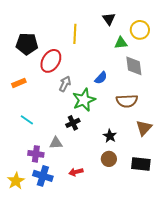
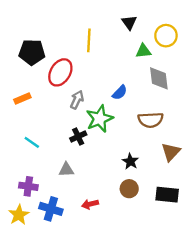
black cross: (73, 123) -> (78, 136), moved
purple cross: (36, 154) -> (28, 186), moved

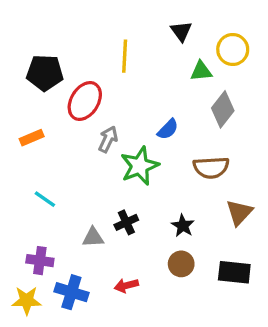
gray diamond: (159, 78) -> (223, 109), turned 45
black cross: (78, 136) -> (126, 222), moved
yellow star: (19, 215) -> (27, 300), turned 30

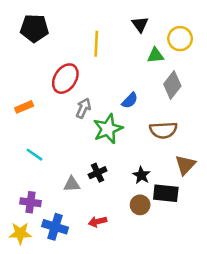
black pentagon: (45, 73) -> (34, 28), moved
black rectangle: (234, 272) -> (166, 193), moved

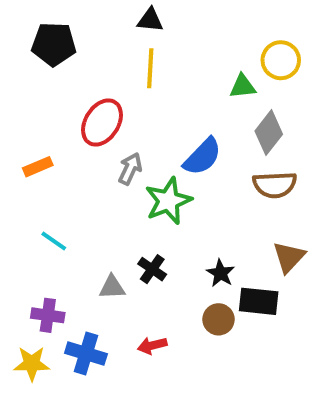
black triangle: (140, 24) -> (150, 20), moved, turned -48
blue semicircle: (130, 100) -> (202, 157), size x1.5
brown semicircle: (163, 130) -> (275, 185), moved
black cross: (98, 173) -> (152, 269), turned -30

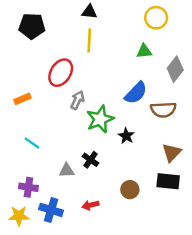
yellow circle: (281, 60) -> (156, 18), moved
gray diamond: (269, 133) -> (175, 69), moved
blue semicircle: (202, 157) -> (136, 93), moved
black star: (221, 273) -> (126, 136), moved
black rectangle: (259, 301) -> (168, 181), moved

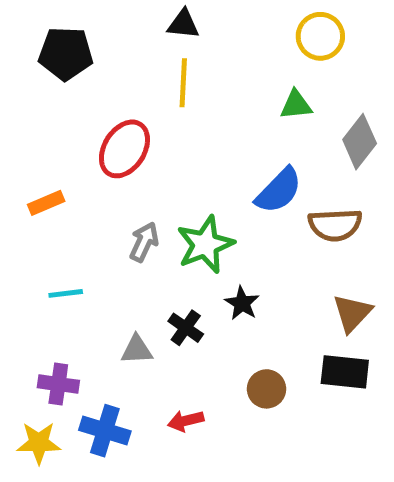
gray arrow: (77, 100) -> (144, 242), moved
black star: (126, 136) -> (242, 303), moved
cyan line: (32, 143) -> (66, 293), turned -42

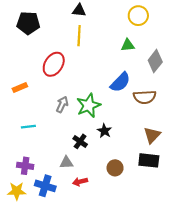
gray triangle: (137, 350) -> (66, 163), moved

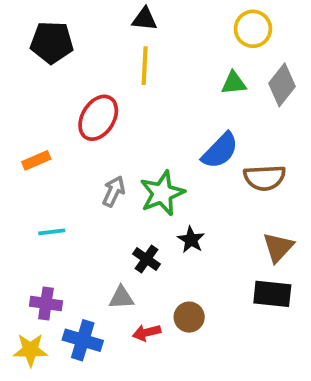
gray diamond: (155, 61) -> (282, 85), moved
brown circle: (115, 168) -> (189, 317), moved

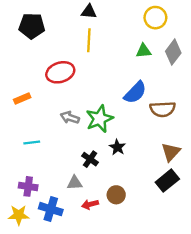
red ellipse: (98, 118) -> (60, 72), turned 40
gray arrow: (114, 191) -> (70, 117), turned -96
black rectangle: (272, 294) -> (167, 181), turned -45

